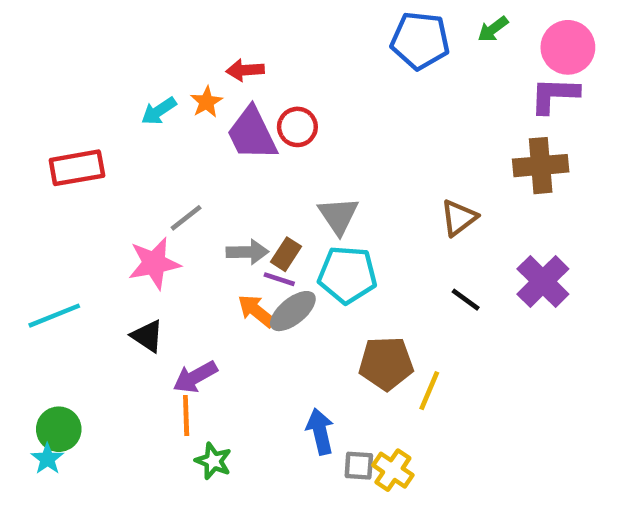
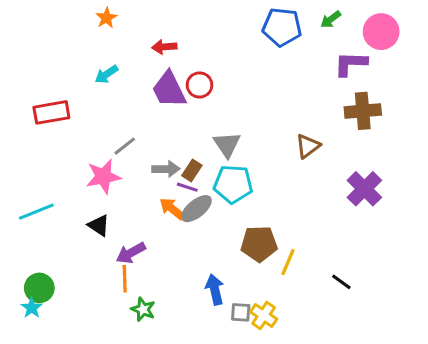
purple L-shape: (554, 95) -> (351, 64), moved
orange star: (206, 102) -> (106, 18), moved
black line: (466, 300) -> (341, 282), moved

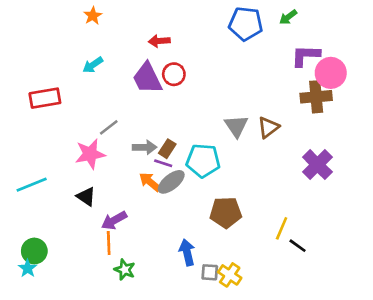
pink circle: (381, 32) -> (331, 73), moved
red arrow: (164, 47) -> (159, 41), moved
gray triangle: (227, 145) -> (236, 126), moved
yellow line: (288, 262) -> (282, 228), moved

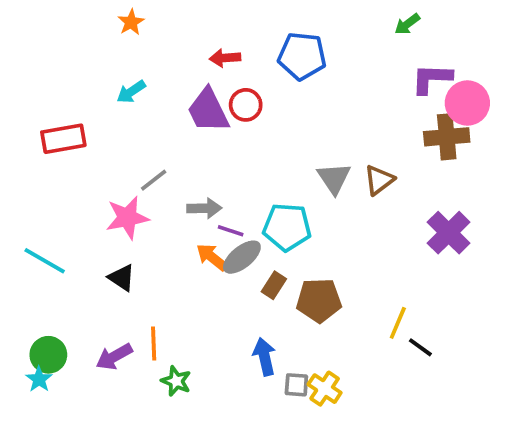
blue pentagon: (246, 24) -> (302, 56), moved
brown rectangle: (167, 149) -> (274, 285), moved
cyan line: (32, 185) -> (45, 261), turned 52
purple arrow: (114, 220) -> (114, 357), moved

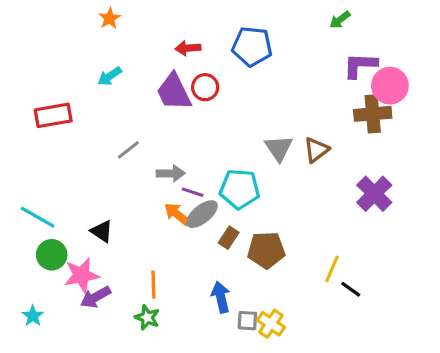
pink star: (127, 218) -> (81, 275), moved
orange line: (154, 344) -> (153, 285), moved
green circle: (48, 355) -> (52, 255), moved

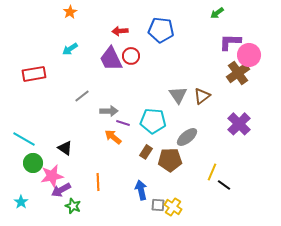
brown cross: (373, 114) -> (238, 73), turned -30
gray ellipse: (202, 214) -> (187, 137), moved
green star: (147, 317) -> (73, 206), moved

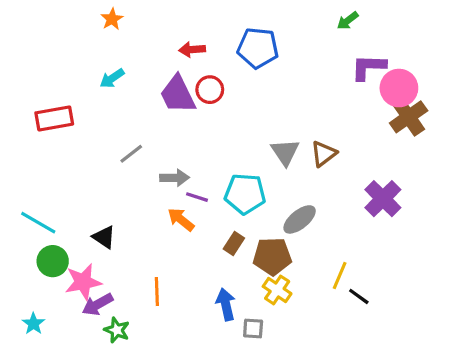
brown cross: (238, 73) -> (409, 117), moved
yellow cross: (173, 207) -> (277, 290), moved

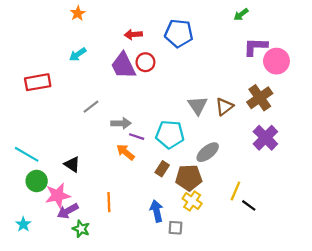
brown cross: (409, 117) -> (260, 98), moved

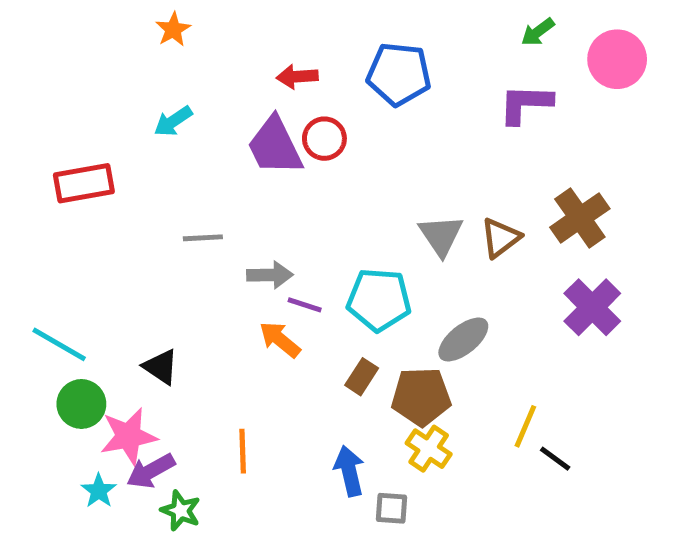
purple L-shape: (255, 47) -> (525, 104), moved
pink circle: (276, 61) -> (617, 59), moved
gray line: (91, 107) -> (203, 238), turned 35
cyan star: (23, 224) -> (99, 491), moved

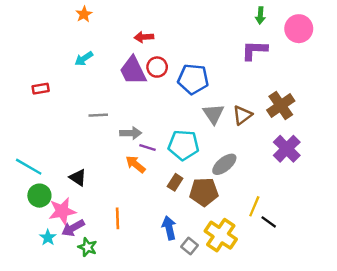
green arrow: (538, 32) -> (260, 15), turned -49
blue pentagon: (399, 74) -> (193, 79), moved
red rectangle: (84, 183) -> (41, 89), size x0.6
yellow cross: (429, 449) -> (221, 235), moved, size x1.5
gray square: (391, 508) -> (190, 246), turned 35

